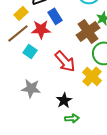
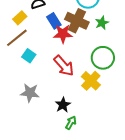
red star: (41, 29) -> (63, 34), moved
brown cross: (88, 31) -> (77, 21), moved, turned -30
green arrow: (72, 118) -> (71, 123), turned -56

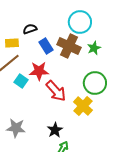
yellow rectangle: (20, 18) -> (12, 43), turned 40
red star: (63, 34) -> (39, 71), moved
gray star: (30, 93) -> (16, 128), moved

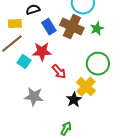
red arrow: (56, 91) -> (59, 72), size x0.7
gray star: (16, 128) -> (34, 97), moved
black star: (55, 130) -> (74, 100), moved

